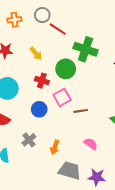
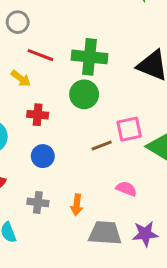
red line: (58, 29) -> (40, 55), moved
green circle: (66, 69) -> (84, 94), moved
pink square: (62, 97) -> (129, 129), moved, turned 30
gray cross: (29, 140) -> (38, 202), turned -32

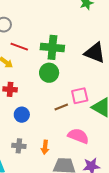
red cross: (38, 115) -> (10, 89), moved
pink semicircle: (126, 189) -> (78, 136), size x1.5

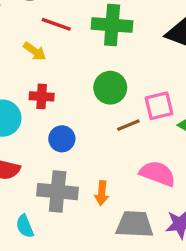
green circle: (49, 73) -> (110, 88), moved
gray cross: (19, 146) -> (58, 192), size x1.6

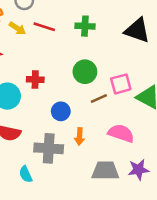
green cross: (112, 25) -> (85, 26), size x0.7
yellow arrow: (35, 51) -> (17, 28), moved
blue circle: (62, 139) -> (61, 111), moved
orange arrow: (102, 193) -> (79, 136), moved

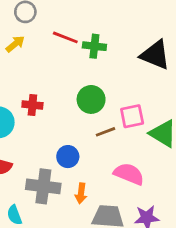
red line: (44, 27) -> (65, 37), moved
yellow arrow: (17, 28) -> (15, 44), turned -77
blue circle: (61, 111) -> (68, 157), moved
orange arrow: (79, 136) -> (81, 193), moved

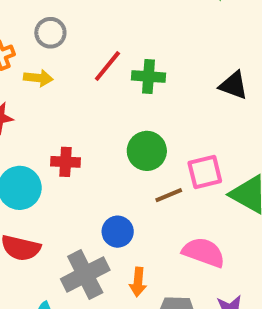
red line: (65, 37) -> (107, 66), turned -70
yellow arrow: (15, 44) -> (38, 78), turned 48
black triangle: (155, 55) -> (233, 85), size x0.7
gray cross: (43, 186) -> (85, 275), turned -32

